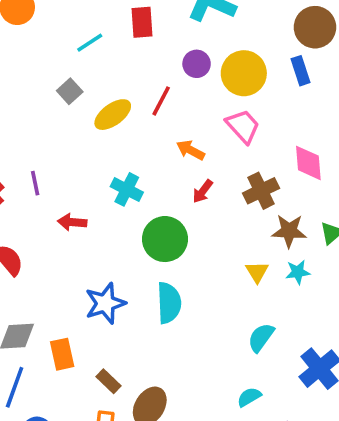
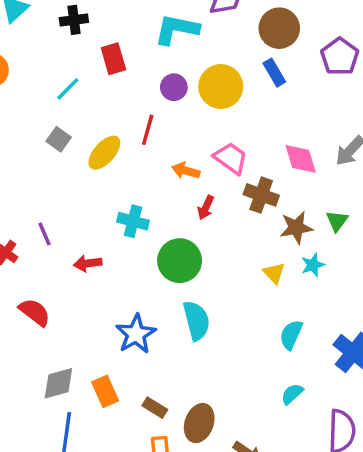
pink trapezoid: (243, 126) -> (231, 158), moved
brown cross: (261, 191) -> (261, 195), turned -32

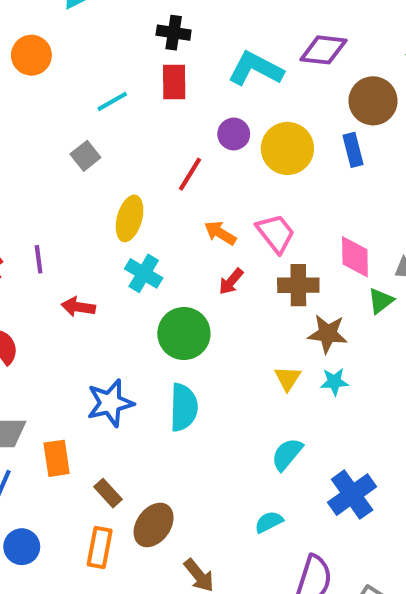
black cross: (74, 20) -> (174, 33), moved
yellow ellipse: (104, 153) -> (130, 218), moved, turned -42
brown cross: (261, 195) -> (298, 285), turned -36
green triangle: (337, 221) -> (381, 301), moved

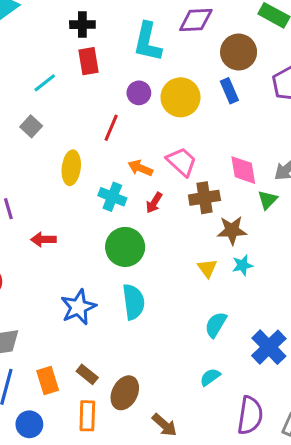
cyan L-shape: (256, 69) -> (148, 42), turned -96
cyan cross: (144, 273) -> (112, 197), moved
orange rectangle: (57, 458) -> (48, 381), moved

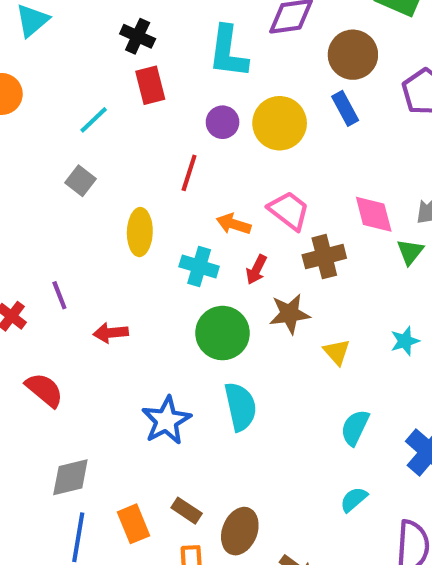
black cross: (82, 25) -> (138, 36), turned 30
brown star: (232, 230) -> (290, 314), moved
cyan star: (243, 265) -> (405, 341), moved

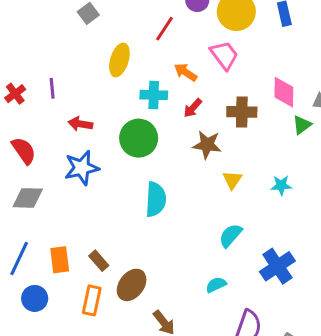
pink trapezoid: (289, 211) -> (224, 55), moved
cyan cross: (199, 266) -> (154, 95), turned -30
green circle: (223, 333) -> (139, 138), moved
blue star: (166, 420) -> (82, 168), moved
gray diamond: (70, 477) -> (28, 198), moved

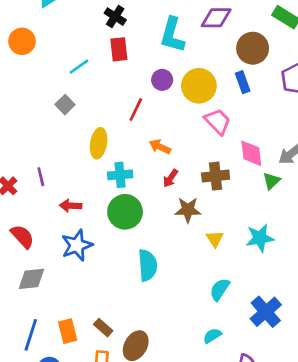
pink trapezoid: (224, 55) -> (218, 121), moved
cyan cross: (154, 95) -> (120, 175), moved
cyan star: (281, 185) -> (260, 238), size x1.5

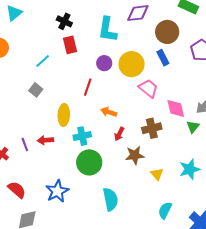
red arrow: (71, 206) -> (45, 140), moved

